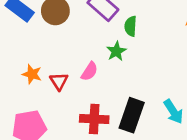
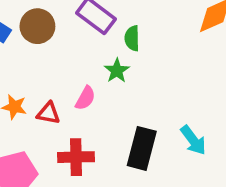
red triangle: (59, 81) -> (48, 113), turned -42
red cross: (94, 119) -> (76, 157), moved

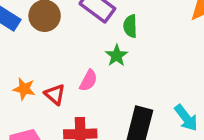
red triangle: (48, 113) -> (55, 94), turned 30

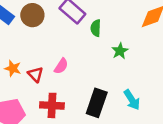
green star: (117, 56) -> (120, 51), moved

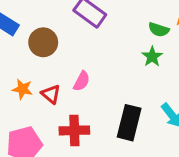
brown circle: (32, 15) -> (43, 42), moved
green semicircle: (96, 28) -> (159, 30), moved, turned -70

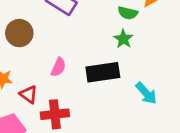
red triangle: (51, 94) -> (29, 94), moved
black rectangle: (129, 123) -> (103, 72), moved, turned 72

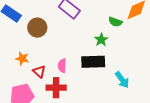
green star: (123, 39) -> (101, 40), moved
pink semicircle: (58, 67) -> (62, 66), moved, turned 152

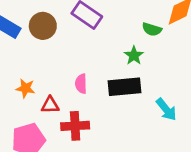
brown circle: (37, 28) -> (43, 26), moved
pink semicircle: (62, 66) -> (81, 84), moved
red triangle: (39, 72) -> (50, 105), turned -40

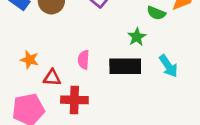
cyan arrow: (166, 109) -> (168, 66), moved

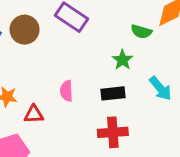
black rectangle: (125, 66) -> (113, 93), size x0.7
red cross: (74, 100) -> (113, 132), moved

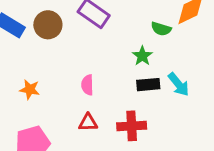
black rectangle: (113, 93) -> (148, 85), moved
red triangle: (34, 114) -> (88, 123), moved

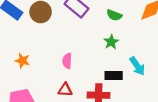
green semicircle: (161, 29) -> (114, 15), moved
black rectangle: (148, 85) -> (114, 75), moved

